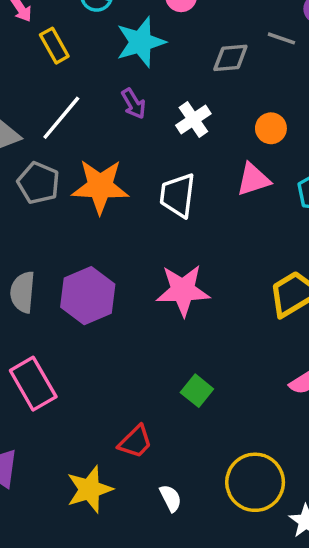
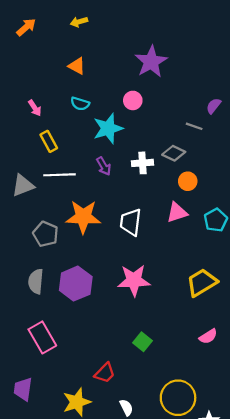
yellow rectangle: (54, 46) -> (49, 141), moved
gray diamond: (230, 58) -> (174, 153), moved, turned 30
white line: (61, 118) -> (60, 175), turned 48
white cross: (193, 119) -> (142, 163), moved, turned 30
gray pentagon: (38, 183) -> (46, 234), moved

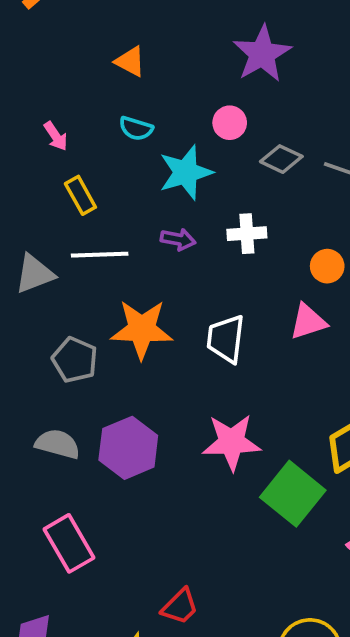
gray diamond: (174, 153) -> (281, 159), moved
purple arrow: (104, 166) -> (178, 239), turned -48
gray semicircle: (36, 281) -> (58, 444), turned 100
green square: (142, 342) -> (293, 494), moved, size x1.8

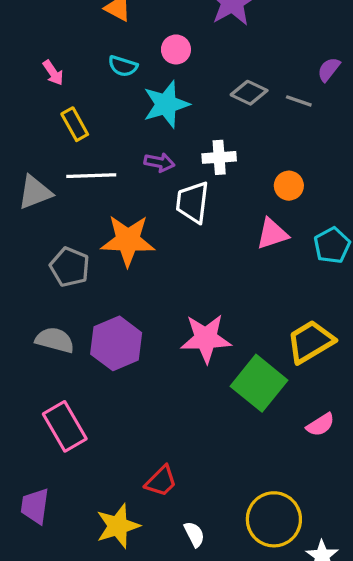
pink circle: (230, 123) -> (176, 49), moved
white trapezoid: (226, 339) -> (193, 202), moved

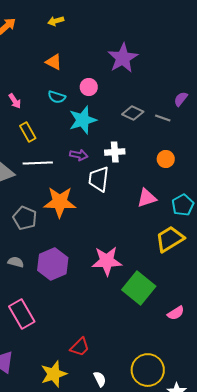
orange circle: (289, 186) -> (166, 159), moved
gray semicircle: (55, 340) -> (16, 262), size x0.7
yellow trapezoid: (310, 342) -> (170, 239), moved

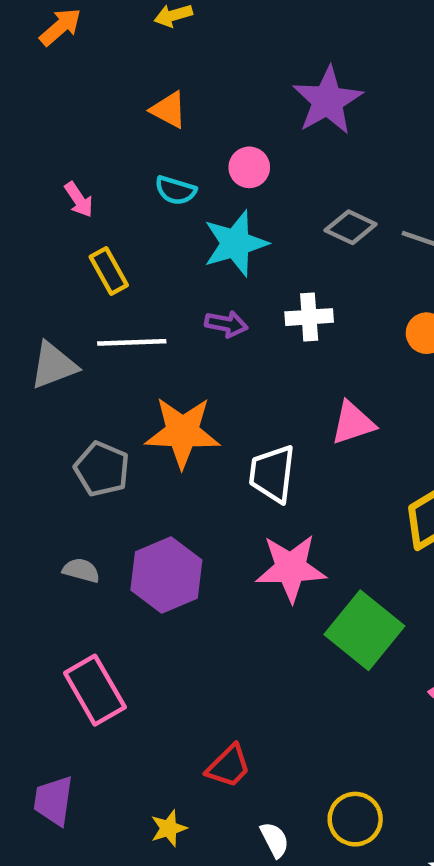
white trapezoid: (99, 179) -> (272, 474), moved
pink triangle: (147, 198) -> (353, 423), moved
yellow circle: (148, 370) -> (355, 819), moved, size x0.7
yellow star: (54, 374) -> (169, 828), size x0.6

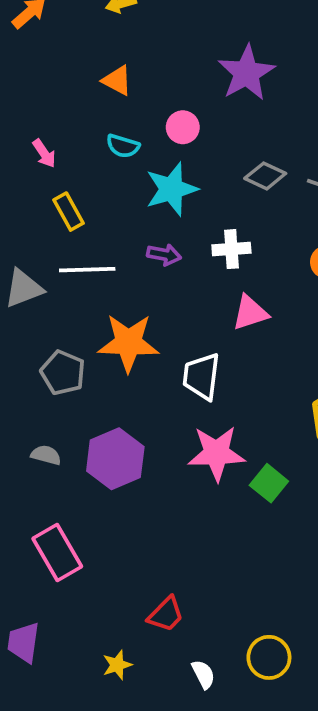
pink triangle: (353, 423) -> (250, 313), moved
green square: (364, 630) -> (269, 483), moved, size x0.6

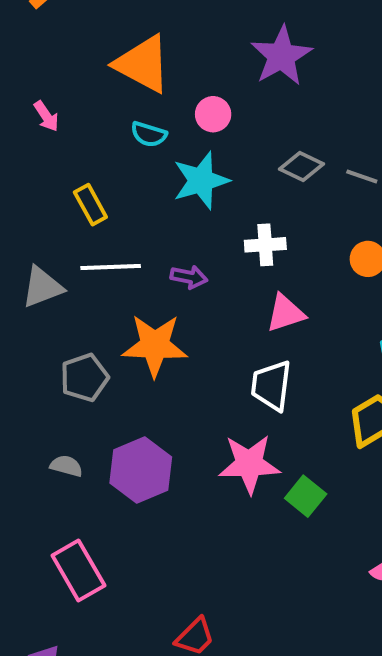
orange triangle: (117, 80) -> (143, 64), size x1.8
pink arrow: (44, 153) -> (46, 116), moved
purple arrow: (164, 255) -> (189, 277), moved
gray pentagon: (63, 373) -> (84, 378), turned 30
white trapezoid: (201, 376) -> (271, 386), moved

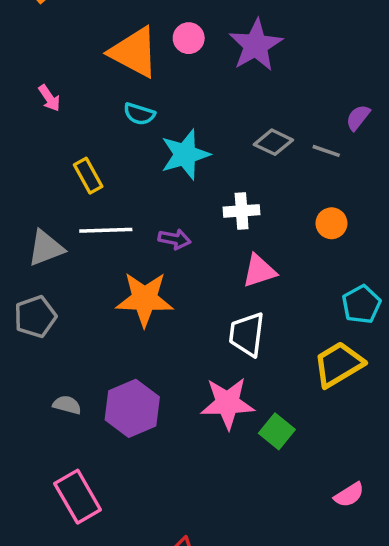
pink circle: (213, 114) -> (189, 38), moved
gray pentagon: (84, 378) -> (35, 317), moved

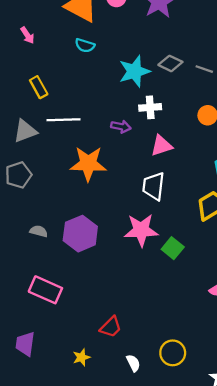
cyan star: (185, 154) -> (134, 71), moved
yellow rectangle: (88, 176) -> (39, 87), moved
purple arrow: (175, 239) -> (121, 127), moved
pink rectangle: (78, 497) -> (45, 290), turned -36

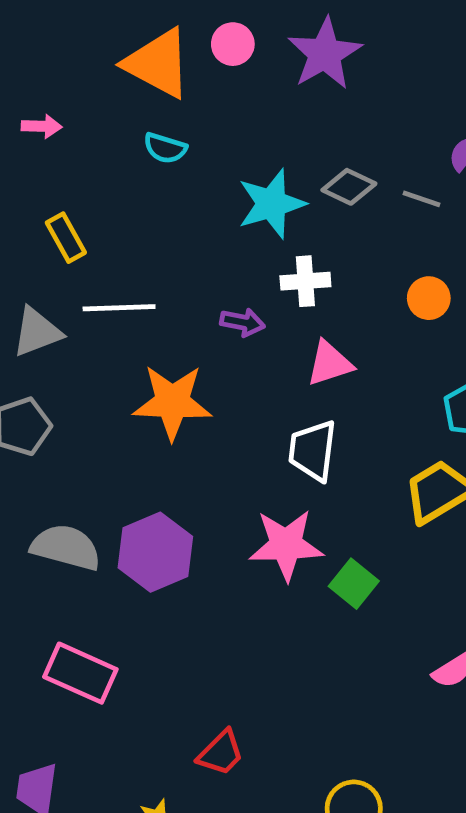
pink arrow: (27, 35) -> (42, 126), turned -54
gray semicircle: (39, 231) -> (66, 547), size x1.8

